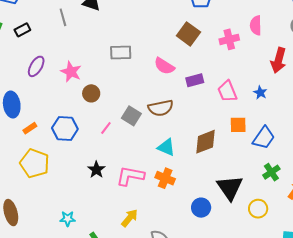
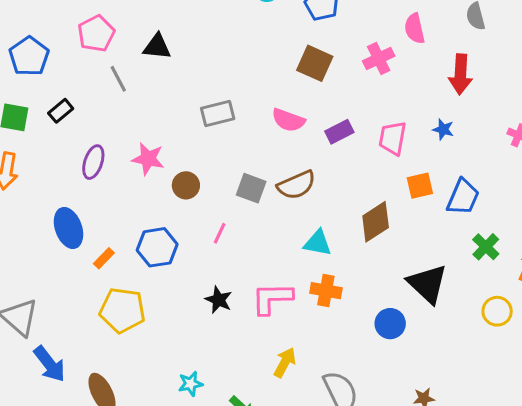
pink trapezoid: (227, 91) -> (393, 138), turned 45
gray square: (131, 116) -> (251, 188), moved
yellow circle: (258, 209) -> (497, 311), moved

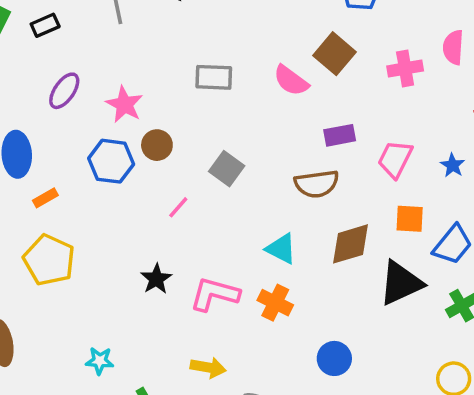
pink semicircle: (288, 120) -> (291, 81), moved
brown semicircle: (296, 185) -> (317, 184), moved
blue hexagon: (157, 247) -> (111, 161), moved
black triangle: (428, 284) -> (401, 283), moved, turned 36
yellow arrow: (285, 363) -> (208, 367), turned 56

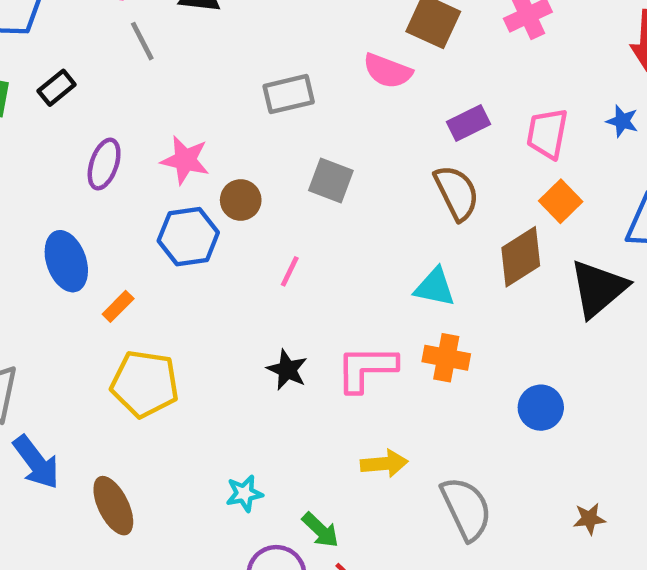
gray square: (227, 169) -> (331, 181), moved
brown semicircle: (317, 184) -> (457, 193), turned -93
orange square: (410, 219) -> (561, 201), moved, turned -32

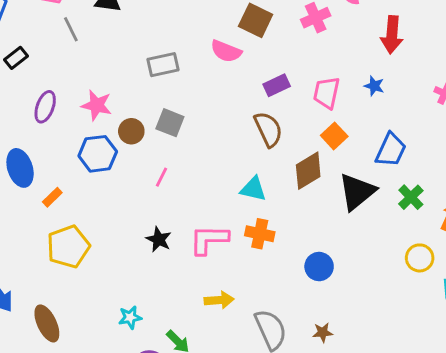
gray square: (331, 181) -> (170, 123), moved
yellow pentagon: (145, 384) -> (68, 247), turned -30
brown star: (589, 519) -> (323, 332), moved

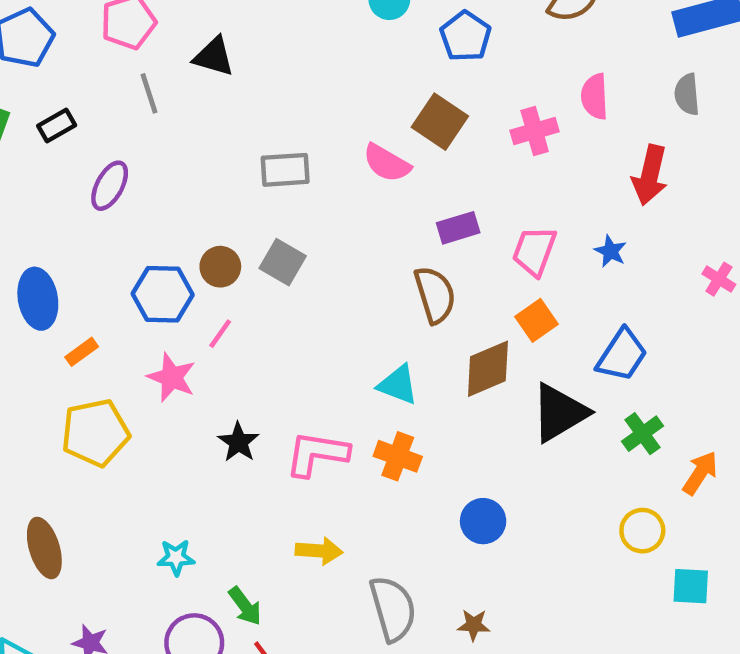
pink star: (97, 105) -> (172, 377), moved
purple ellipse: (45, 107) -> (110, 186), moved
pink line: (162, 177) -> (220, 334), moved

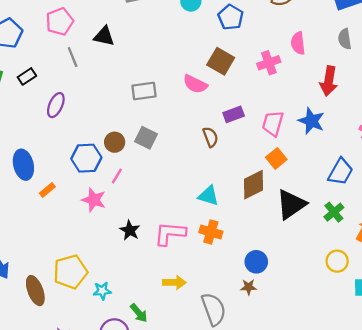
blue star: (610, 251) -> (311, 121), size x1.6
brown semicircle: (435, 295) -> (210, 137), moved, size x0.7
blue trapezoid: (622, 355) -> (341, 172), moved
yellow pentagon: (95, 433) -> (70, 272), moved
brown star: (474, 625) -> (249, 287), moved

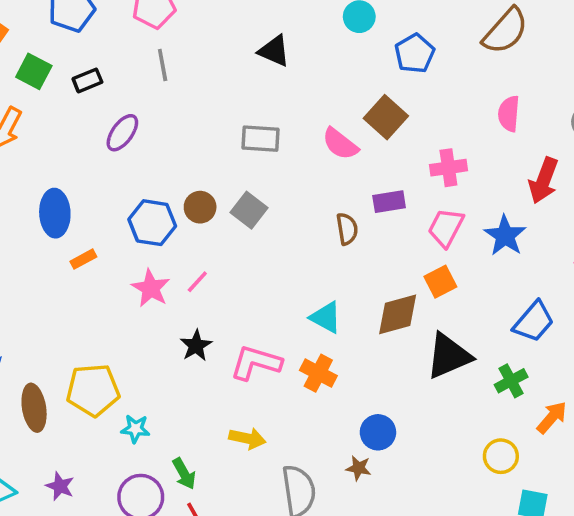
black triangle: (104, 36) -> (274, 51), moved
pink cross: (269, 63) -> (448, 168), moved
pink line: (117, 176) -> (197, 282), moved

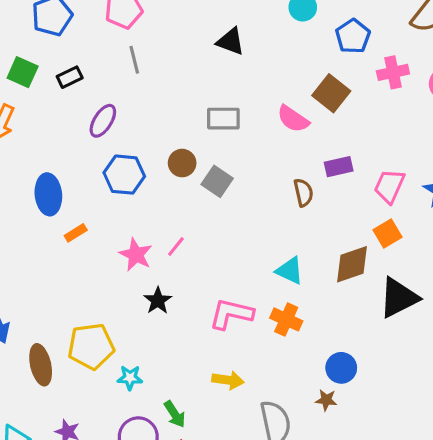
pink cross: (448, 168) -> (393, 72), moved
brown circle: (200, 207) -> (182, 163), moved
blue hexagon: (152, 223) -> (124, 175), moved
black star: (196, 346) -> (158, 301), moved

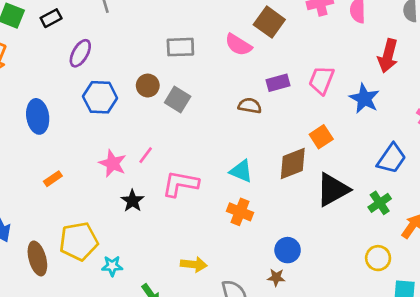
pink trapezoid: (389, 186) -> (322, 80), moved
brown semicircle: (303, 193) -> (250, 106), turned -65
orange rectangle: (76, 233) -> (53, 179), moved
pink L-shape: (231, 314) -> (180, 184), moved

